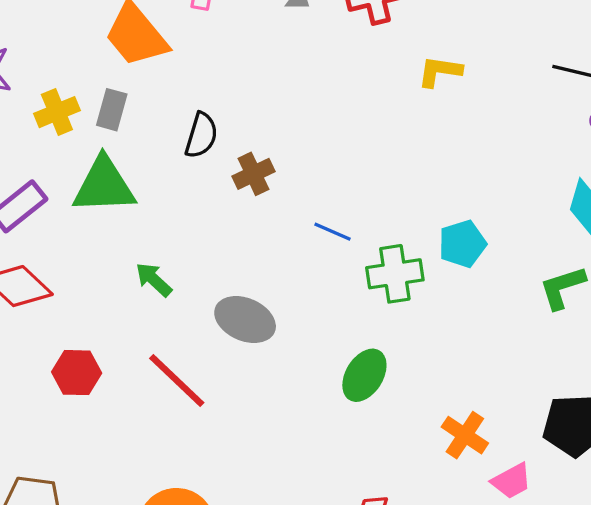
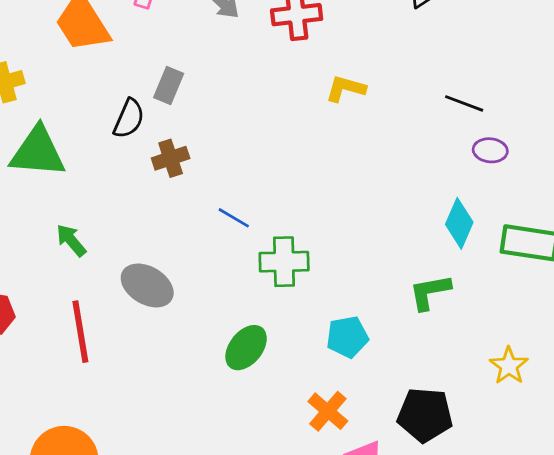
gray rectangle: (112, 110) -> (169, 85), moved
cyan pentagon: (462, 244) -> (347, 337), moved
red line: (177, 380) -> (80, 332), turned 30

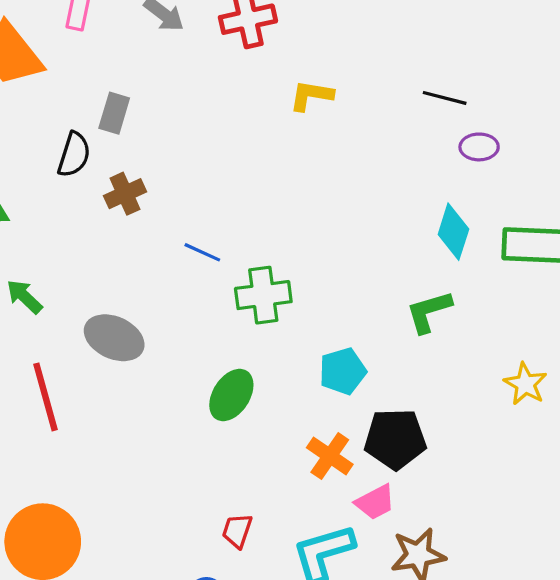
black pentagon: (425, 415) -> (395, 439), moved

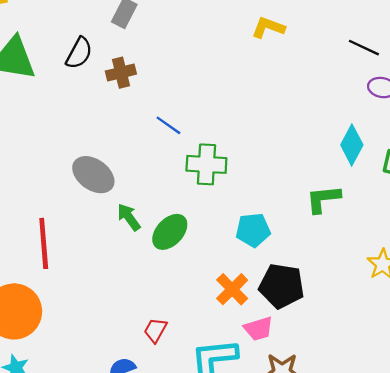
black semicircle: (74, 155) -> (79, 53), moved
green arrow: (24, 297) -> (129, 217), moved
red line: (45, 397) -> (44, 243), moved

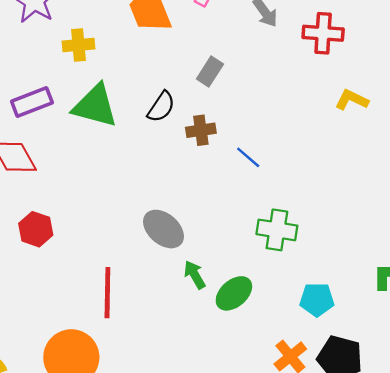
blue line: (168, 125) -> (248, 157), moved

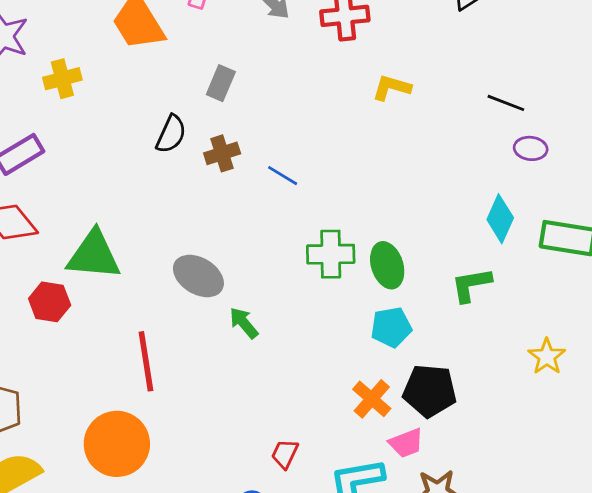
green triangle: (95, 106) -> (94, 255), moved
green ellipse: (234, 293) -> (387, 265), moved, turned -57

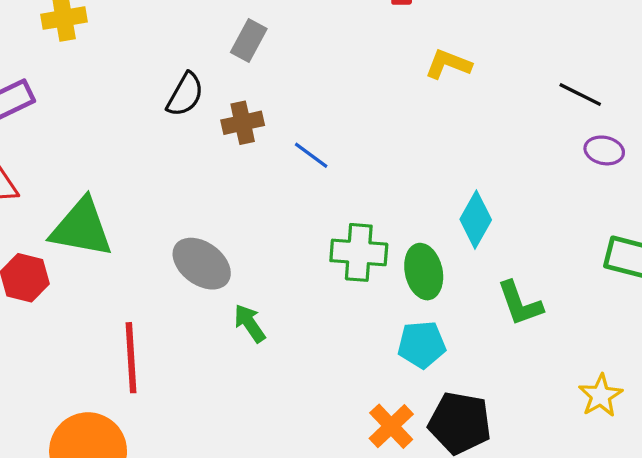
cyan diamond: (500, 219) -> (476, 220), moved
green L-shape: (471, 285) -> (520, 303), turned -105

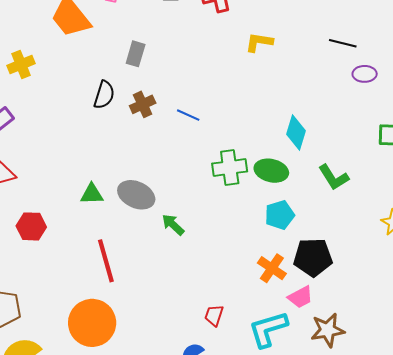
green triangle: (81, 228) -> (92, 194), moved, size x0.6
green ellipse: (424, 272) -> (271, 171), turned -52

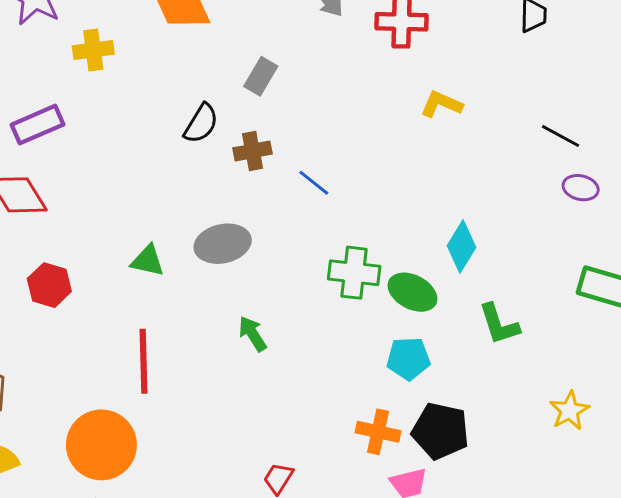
gray ellipse: (136, 195) -> (223, 244), moved, turned -51
orange cross: (272, 268) -> (378, 432), turned -36

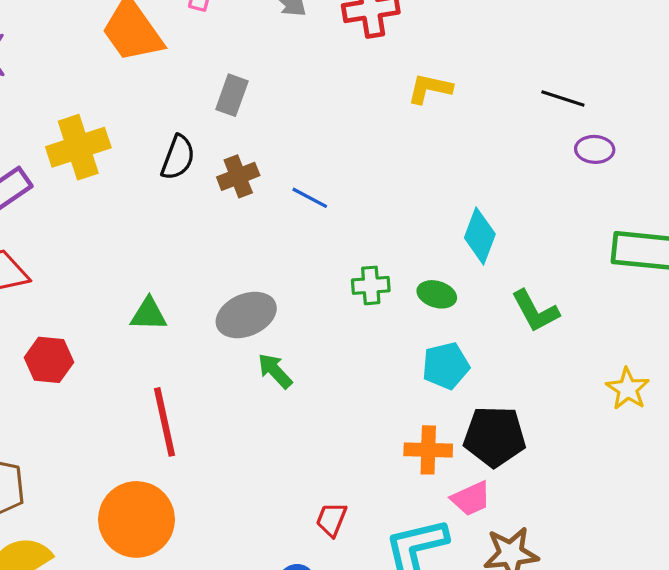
yellow cross: (93, 50) -> (78, 147), moved, size x1.4
gray ellipse: (223, 244) -> (246, 315), moved
green cross: (354, 273) -> (371, 285), size x0.7
green ellipse: (412, 292) -> (437, 294), size x0.7

